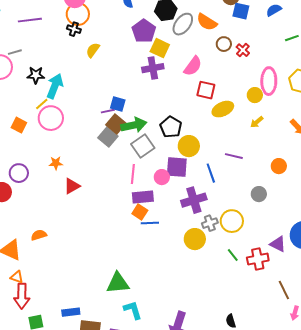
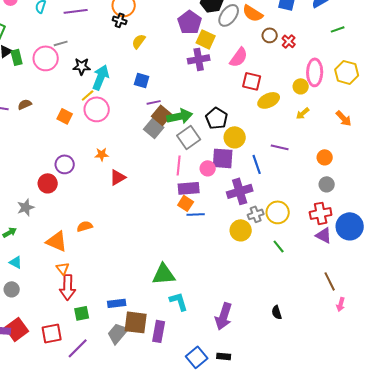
blue square: (118, 104) -> (142, 80), moved
gray circle: (259, 194) -> (327, 184), moved
red cross: (258, 259) -> (321, 213), moved
orange triangle: (17, 277) -> (63, 268), turned 32

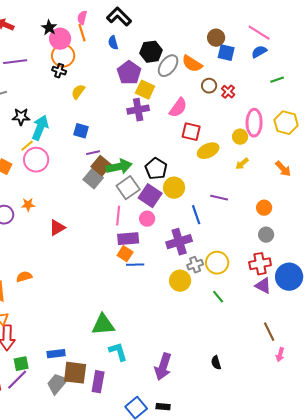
orange star: (102, 154) -> (28, 205), moved
purple square: (223, 158) -> (150, 196), moved, turned 30
purple line: (78, 348) -> (17, 380), moved

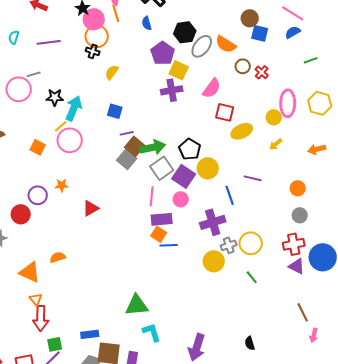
orange arrow: (283, 169) -> (317, 149), turned 120

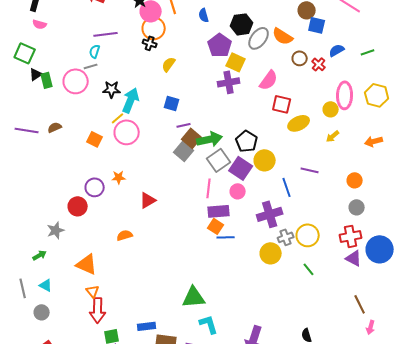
blue semicircle: (293, 32) -> (337, 50), moved
cyan semicircle: (14, 37) -> (95, 51), moved
orange semicircle: (58, 257) -> (125, 235), moved

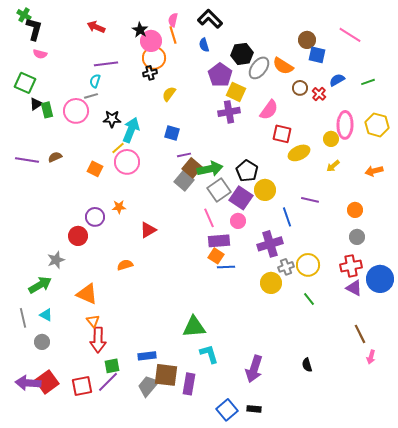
black cross: (150, 43) -> (150, 73), turned -32
pink line: (209, 188) -> (209, 218), turned -30
green arrow: (40, 255) -> (40, 285), size x1.6

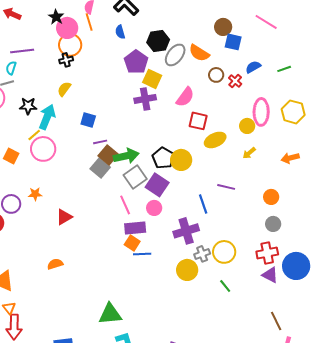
yellow semicircle: (169, 94) -> (64, 89), moved
yellow circle: (265, 190) -> (181, 160), moved
orange semicircle: (125, 265) -> (55, 264), moved

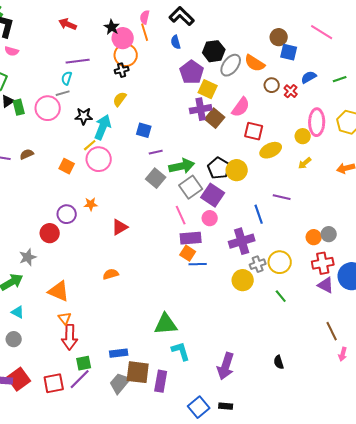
brown square: (108, 155) -> (215, 118), moved
orange circle: (271, 197) -> (314, 237), moved

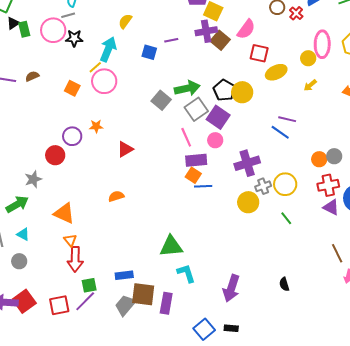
black star: (84, 116) -> (74, 38), moved
purple line: (156, 152) -> (171, 40), moved
blue line: (259, 214) -> (280, 132), moved, turned -36

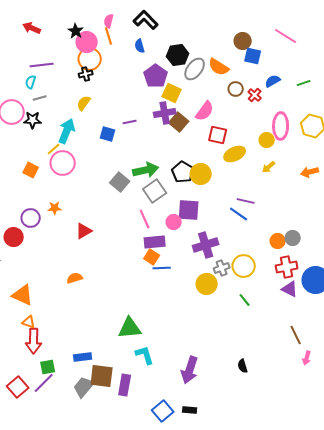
gray line: (68, 15) -> (40, 98), moved
purple square: (218, 117) -> (189, 210), moved, turned -30
orange triangle: (70, 240) -> (29, 322), turned -32
red square: (59, 305) -> (18, 387), turned -30

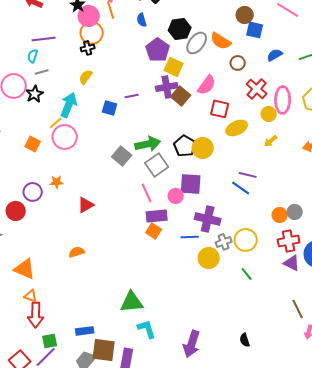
red cross: (255, 95) -> (257, 89), moved, size x1.5
black star: (33, 120) -> (35, 94), turned -30
purple cross: (206, 245) -> (208, 219), turned 30
blue line: (162, 268) -> (190, 237), moved

